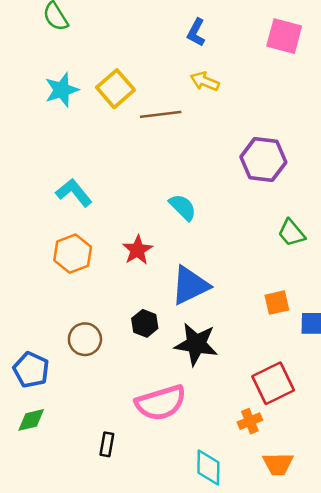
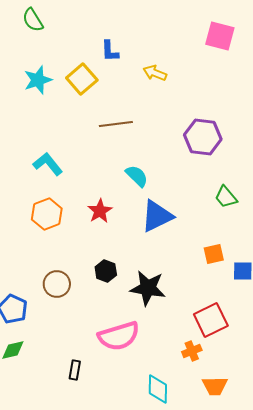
blue L-shape: (196, 32) -> (110, 51), moved, turned -30
brown line: (161, 114) -> (116, 124), moved
blue triangle: (190, 285) -> (157, 216), moved

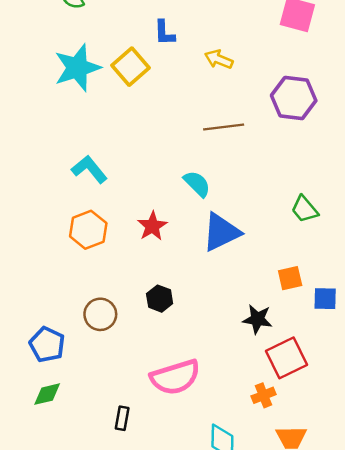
cyan star: (38, 80) -> (77, 68), size x1.4
brown line: (116, 124) -> (224, 127), moved
purple hexagon: (203, 137) -> (294, 98), moved
black star: (148, 288) -> (257, 319), moved, size x0.7

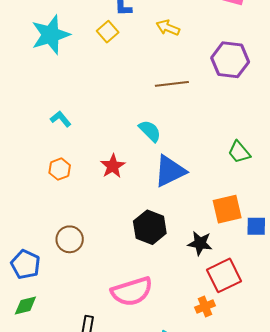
yellow square: (131, 67) -> (108, 32), moved, size x0.7
cyan L-shape: (89, 169) -> (61, 119), size x0.7
orange hexagon: (88, 230) -> (60, 169), size x0.7
orange square: (290, 278) -> (227, 209), size x1.4
black hexagon: (160, 299) -> (150, 227), moved, size x1.5

